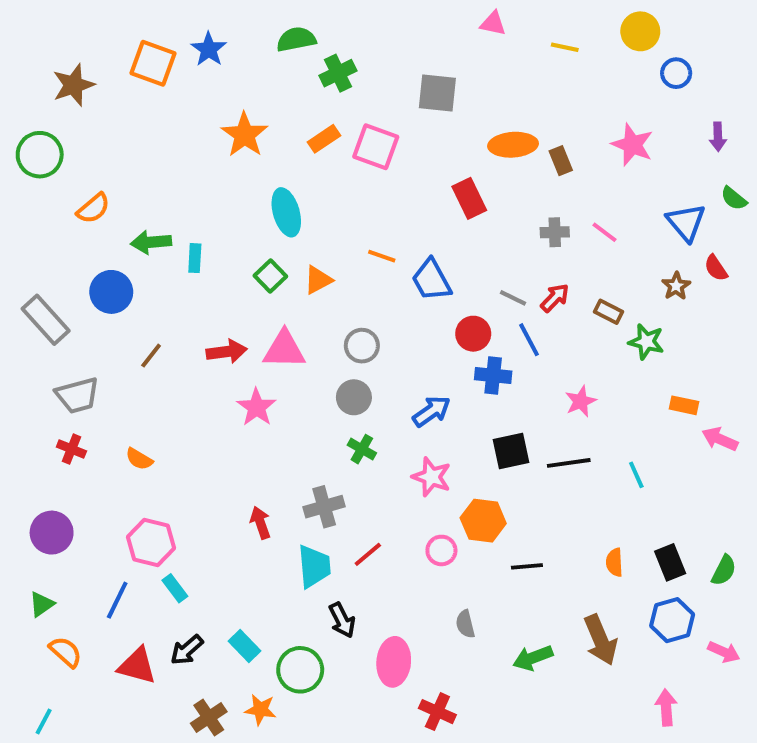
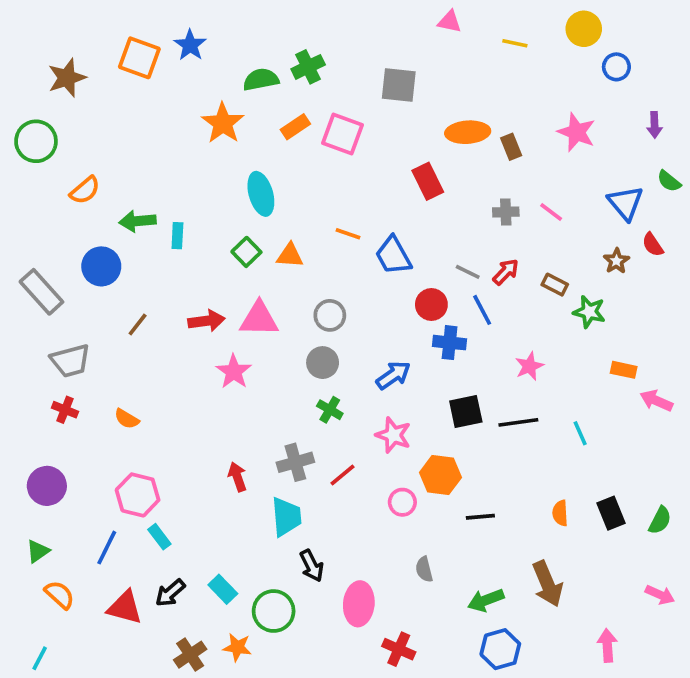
green semicircle: (296, 39) -> (261, 80), moved
orange triangle: (318, 280) -> (290, 256), turned 32
red line: (368, 554) -> (343, 475), moved
blue hexagon: (672, 620) -> (500, 649), moved

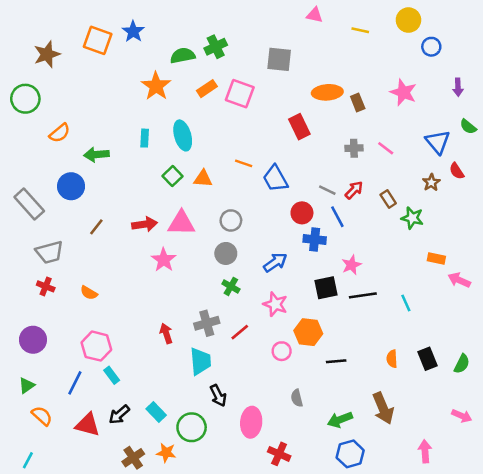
cyan rectangle: (177, 236) -> (145, 138), moved
brown rectangle: (555, 285) -> (388, 199), turned 30
pink star: (529, 366) -> (351, 265), moved

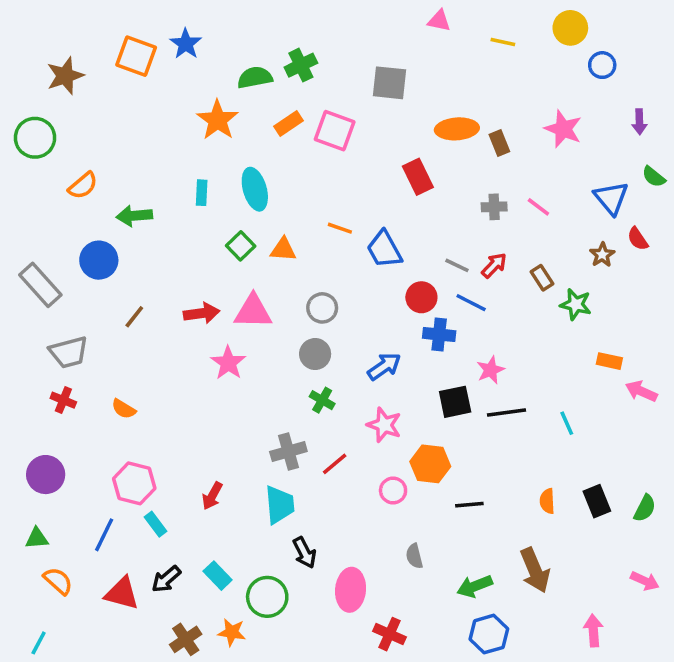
blue line: (337, 217) -> (471, 303), turned -35
red arrow: (166, 333) -> (212, 496), moved, turned -132
green triangle: (27, 385) -> (37, 538), turned 30

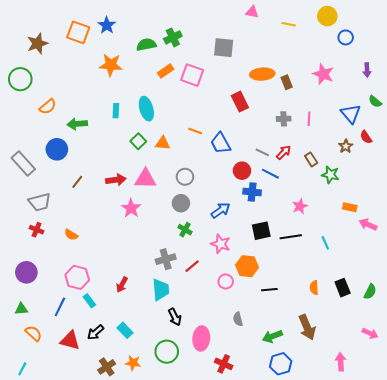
orange star: (218, 120) -> (111, 65), moved, turned -30
pink line: (538, 207) -> (309, 119), turned 56
pink star: (491, 370) -> (300, 206), moved
green circle: (267, 597) -> (167, 352), moved

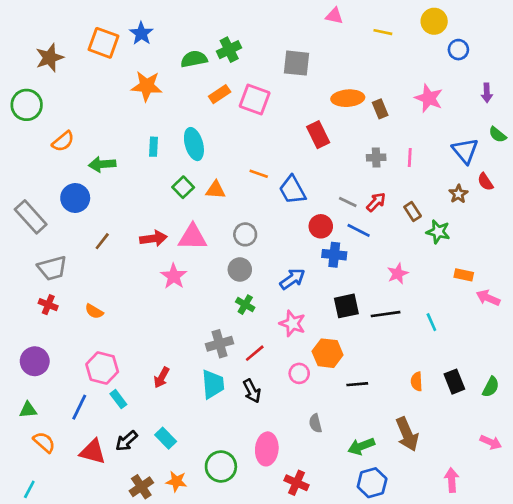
black arrow: (175, 317) -> (252, 391), moved

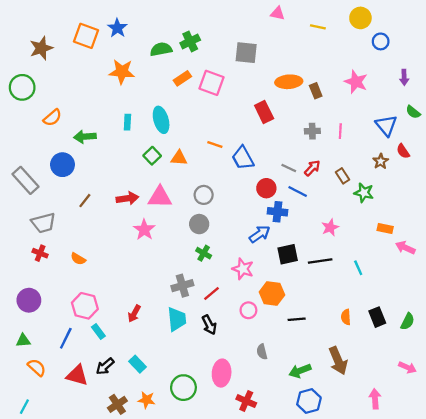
blue arrow: (292, 279) -> (260, 234), moved

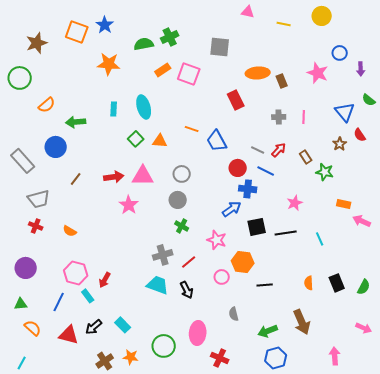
blue circle: (381, 41) -> (340, 53), moved
red arrow: (134, 314) -> (105, 280), moved
cyan trapezoid: (177, 319) -> (158, 285), turned -65

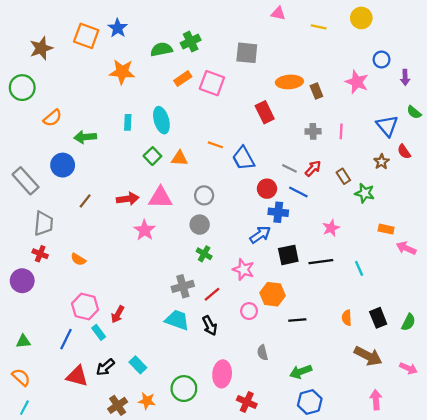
gray trapezoid: (39, 199) -> (44, 223), turned -70
purple circle: (26, 268) -> (22, 281), moved
brown arrow: (302, 322) -> (368, 356), moved, turned -40
orange semicircle: (33, 328) -> (21, 377), moved

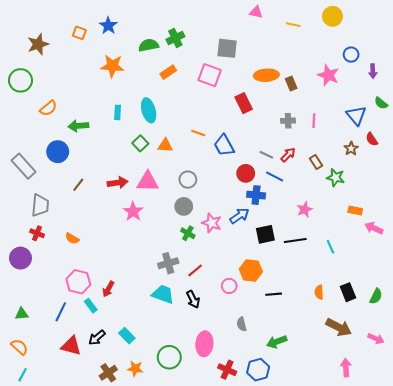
orange square: (86, 36) -> (79, 33), size x0.6
pink square: (212, 83) -> (210, 75), moved
pink star: (243, 269) -> (212, 223), moved
blue hexagon: (310, 402) -> (258, 370), moved

